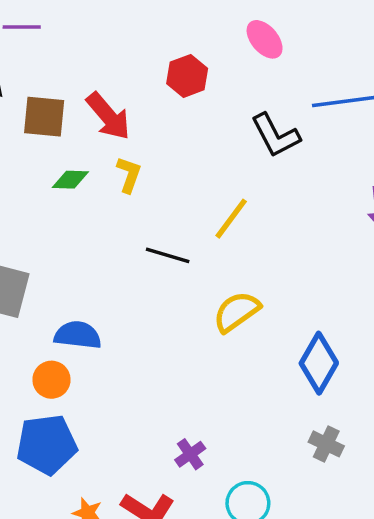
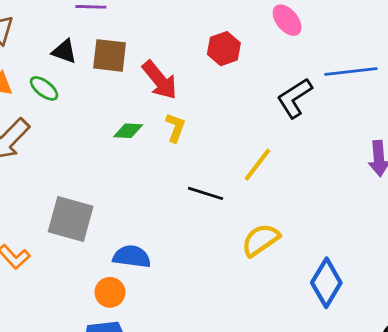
brown square: (44, 117) -> (110, 55), moved
black L-shape: (275, 135) -> (295, 98), turned 84

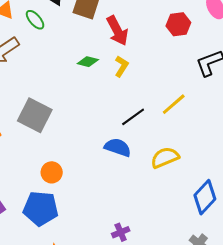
red hexagon: (224, 49) -> (178, 24), moved
black line: (206, 193) -> (133, 117), turned -65
blue semicircle: (132, 257) -> (118, 147), moved

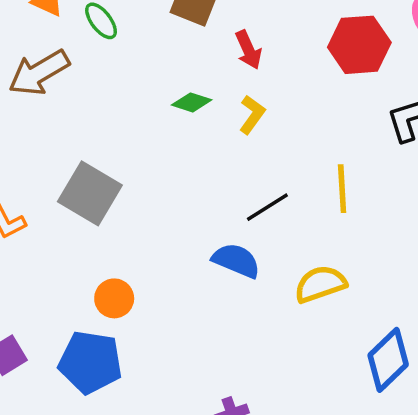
red hexagon: (178, 24) -> (359, 45), size x1.4
red arrow: (117, 31) -> (248, 50), size x0.7
yellow line: (174, 104) -> (342, 189), turned -56

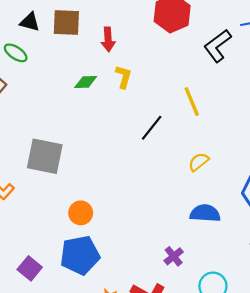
red arrow: (248, 50) -> (108, 39), turned 40
blue semicircle: (236, 261) -> (205, 213), moved
yellow semicircle: (320, 284) -> (199, 162), size x0.7

